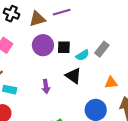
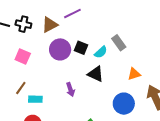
black square: (64, 47) -> (81, 48), turned 32
gray rectangle: (102, 49) -> (119, 43), turned -63

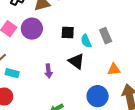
black square: (81, 48) -> (68, 32), turned -32
purple circle: (60, 49) -> (32, 29), moved
cyan semicircle: (101, 52) -> (86, 41), turned 96

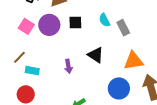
black square: (68, 32) -> (75, 22), moved
cyan semicircle: (86, 41) -> (104, 20), moved
orange triangle: (114, 69) -> (133, 61), size x1.5

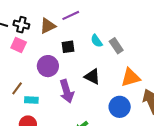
purple circle: (49, 25) -> (48, 66), moved
pink square: (26, 26) -> (19, 45), moved
purple arrow: (68, 66) -> (67, 91), size x1.6

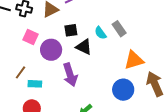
cyan semicircle: (97, 41) -> (100, 33), moved
pink square: (19, 45) -> (30, 37), moved
black triangle: (92, 76) -> (84, 47), moved

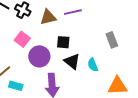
gray rectangle: (119, 29) -> (112, 40), moved
cyan semicircle: (100, 33) -> (93, 65), moved

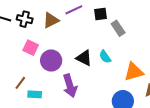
black square: (63, 42) -> (100, 14), moved

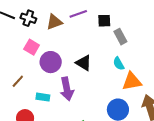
cyan semicircle: (105, 57) -> (119, 64), moved
cyan rectangle: (35, 94) -> (43, 97), moved

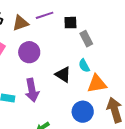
purple circle: (51, 62) -> (29, 52), moved
black triangle: (84, 63) -> (63, 74), moved

